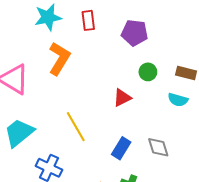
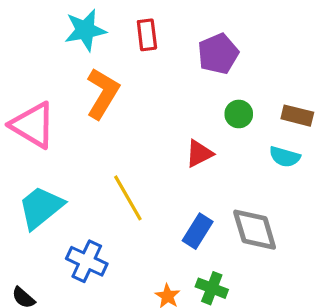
purple pentagon: (135, 33) -> (218, 54), turned -30
gray diamond: (158, 147) -> (255, 230), size x1.4

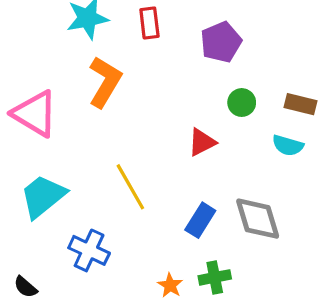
green cross: (212, 288) -> (215, 277), turned -32

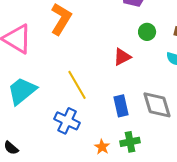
blue rectangle: (200, 220) -> (121, 106), turned -45
blue cross: (89, 250) -> (67, 121), moved

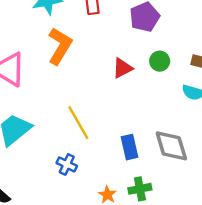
red triangle: (122, 57) -> (122, 68), moved
blue cross: (67, 121) -> (67, 164), size x0.7

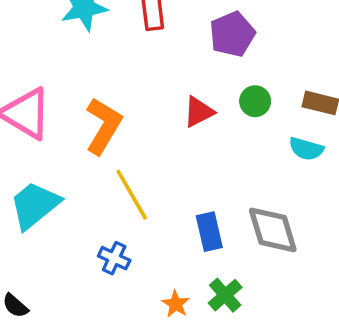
orange L-shape: (60, 46) -> (103, 126), moved
green cross: (140, 189) -> (225, 295), turned -30

